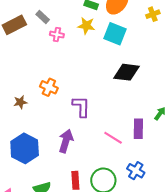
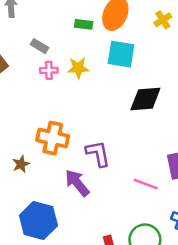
gray rectangle: (43, 17) -> (40, 46), moved
yellow star: (86, 26) -> (78, 68), moved
orange cross: (49, 87) -> (53, 138), size x1.4
purple arrow: (66, 141) -> (77, 183), moved, turned -45

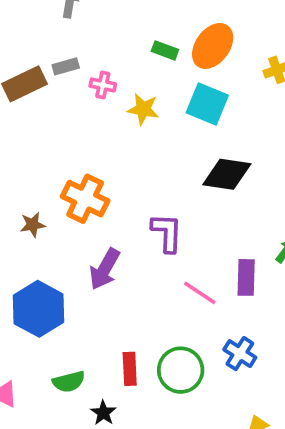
gray rectangle: (40, 46) -> (66, 66), moved, turned -60
pink cross: (49, 70) -> (103, 85), moved
purple L-shape: (98, 154) -> (167, 233), moved
purple arrow: (77, 183) -> (105, 269), turned -124

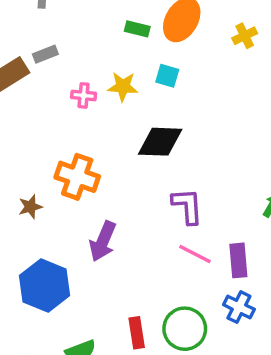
pink cross: (103, 85) -> (84, 95), moved
cyan square: (207, 104) -> (167, 76), moved, size x0.6
black diamond: (227, 174) -> (160, 142), moved
purple L-shape: (167, 233) -> (187, 206), moved
purple rectangle: (246, 277) -> (238, 260), moved

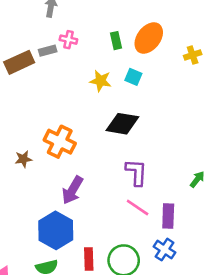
green rectangle: (137, 29) -> (116, 41), turned 56
pink cross: (84, 95) -> (68, 40), moved
blue hexagon: (45, 285) -> (56, 230), moved

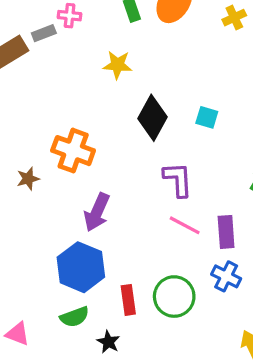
cyan square: (133, 77) -> (207, 117), moved
black diamond: (122, 124) -> (153, 118), turned -64

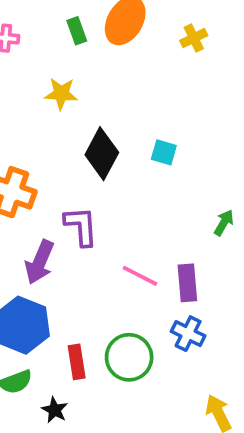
purple L-shape: (178, 179) -> (81, 226), moved

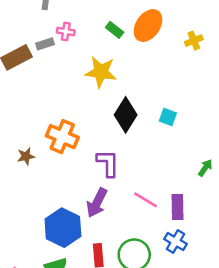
green rectangle: (77, 31) -> (115, 30), turned -36
yellow star: (61, 94) -> (101, 72), size x1.4
purple arrow: (40, 262) -> (97, 203), moved

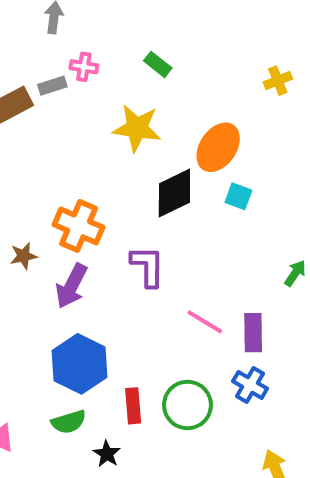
orange ellipse: (148, 26) -> (218, 147), moved
black diamond: (126, 115) -> (174, 193), turned 32
purple arrow: (97, 203) -> (71, 286), moved

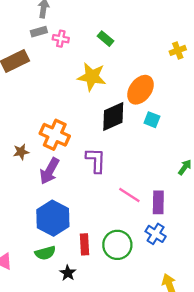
gray rectangle: (52, 86) -> (39, 32), moved

